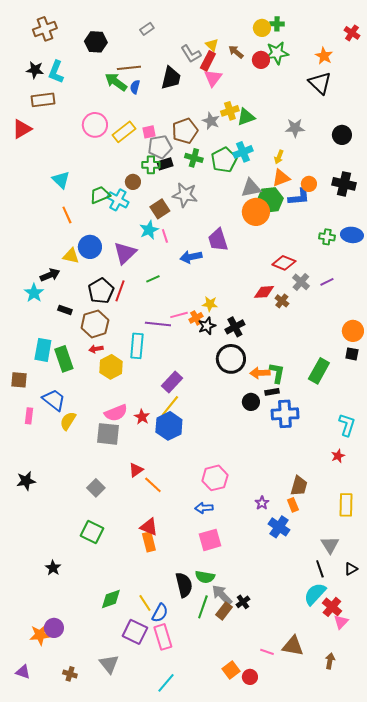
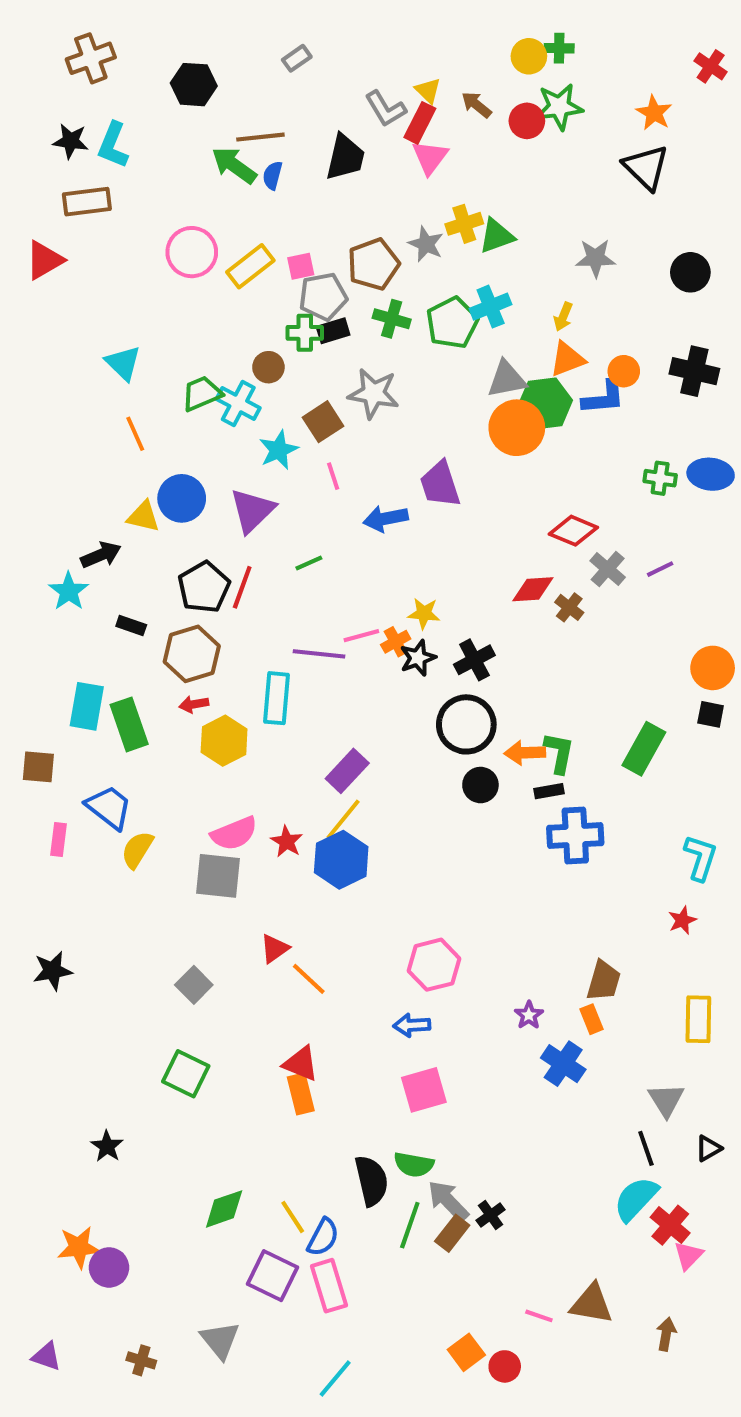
cyan star: (149, 230) -> (279, 450), moved
black circle: (251, 402) -> (480, 785), moved
orange star: (40, 635) -> (79, 1247), moved

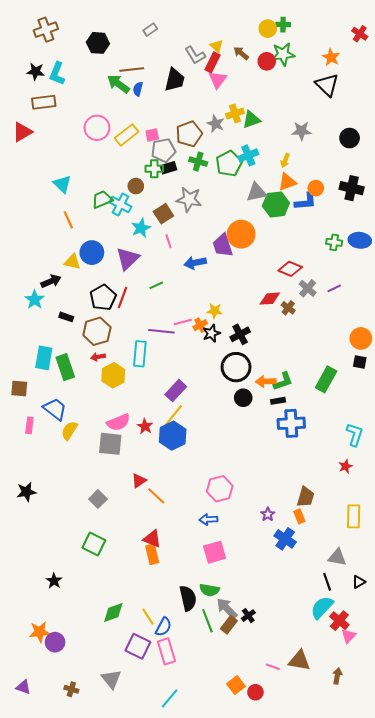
orange circle: (517, 428) -> (241, 234), moved
green L-shape: (559, 753) -> (283, 381), turned 60
gray triangle: (666, 1100) -> (337, 557), turned -48
green line: (410, 1225) -> (207, 621), turned -40

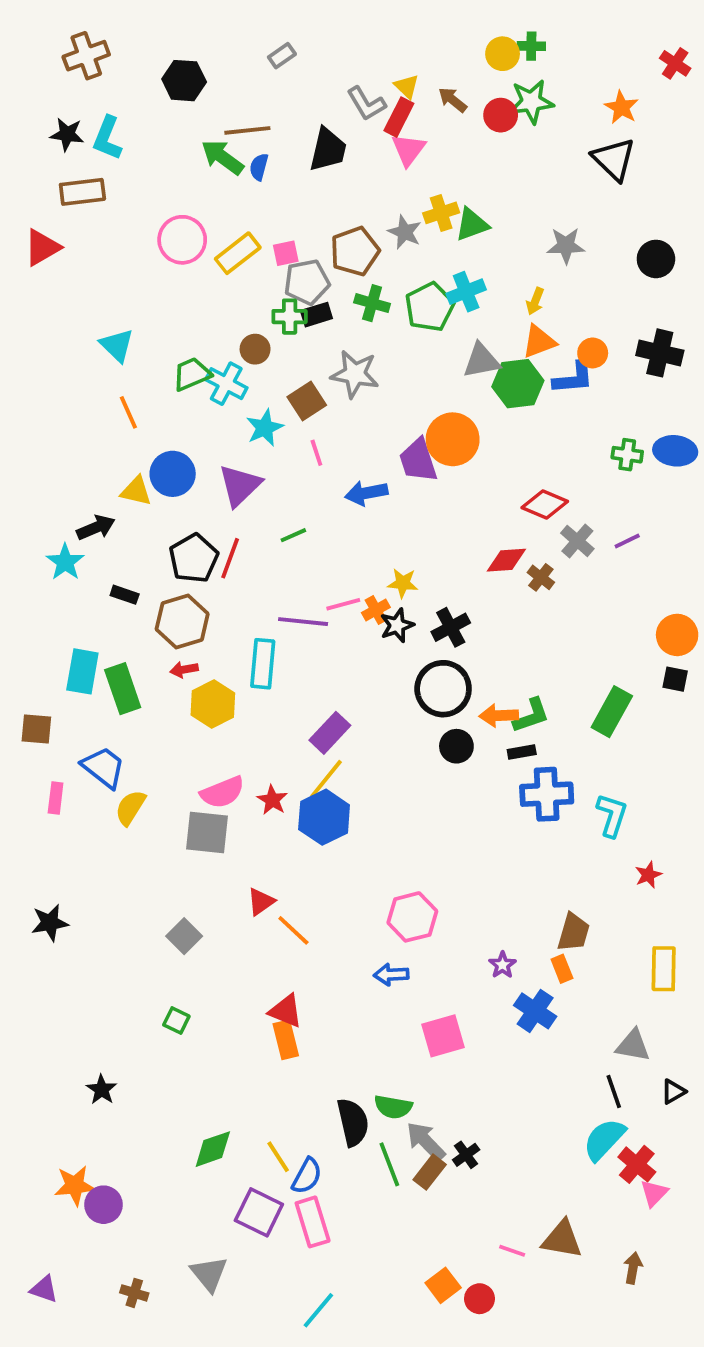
cyan L-shape: (355, 435) -> (612, 815), moved
green square: (94, 544) -> (176, 1021), size x0.6
pink square: (215, 552) -> (443, 1036), moved

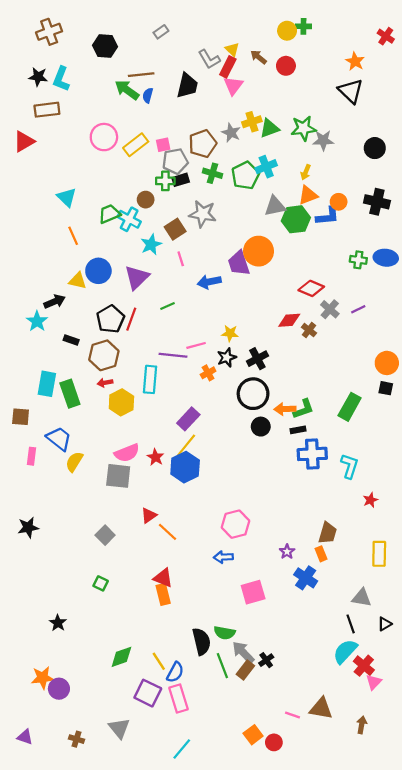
green star: (531, 102) -> (303, 128), moved
orange cross: (376, 610) -> (208, 373), moved

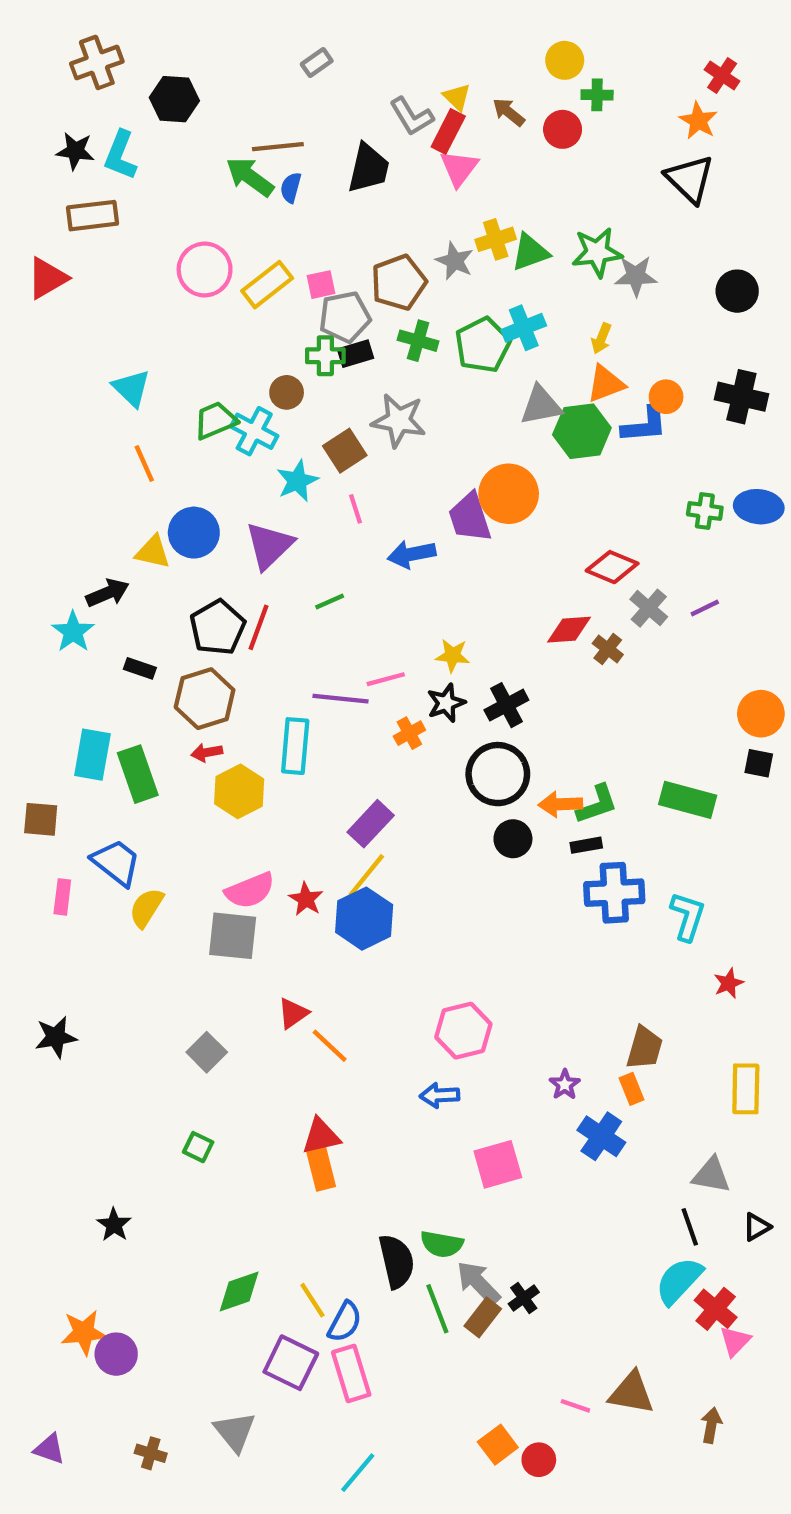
green cross: (303, 26) -> (597, 95), moved
red cross: (386, 36) -> (722, 75), moved
black hexagon: (105, 46) -> (174, 99), moved
green rectangle: (350, 407) -> (688, 800), turned 76
red triangle: (163, 578) -> (321, 1136), turned -35

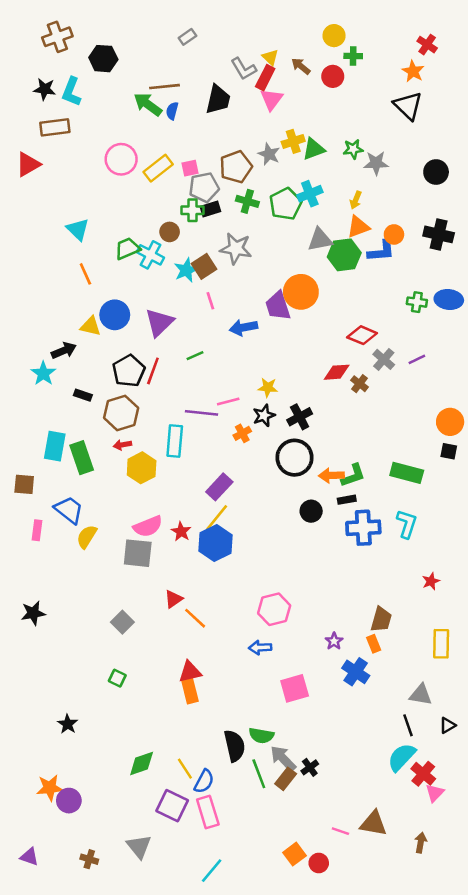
green star: (597, 252) -> (353, 149), size x0.7
cyan star: (297, 481) -> (186, 270), moved
black circle: (513, 839) -> (311, 511), moved
cyan L-shape: (688, 916) -> (407, 524), moved

